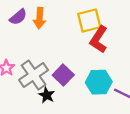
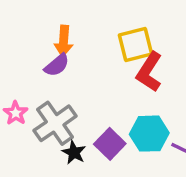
purple semicircle: (18, 17) -> (57, 65), moved
purple square: (63, 75) -> (110, 144), moved

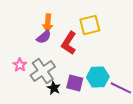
red L-shape: (149, 72) -> (69, 43), moved
purple square: (110, 144) -> (75, 83), turned -30

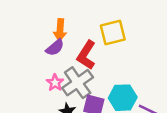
pink star: (20, 65) -> (55, 83), moved
gray cross: (43, 71) -> (78, 83), moved

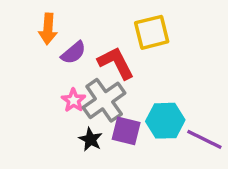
orange arrow: (60, 30) -> (48, 29), moved
red L-shape: (86, 55) -> (116, 63), turned 120

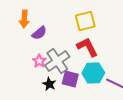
red L-shape: (116, 63) -> (87, 47), moved

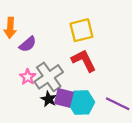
cyan hexagon: (93, 73) -> (81, 103), moved
black star: (49, 84) -> (49, 99), moved

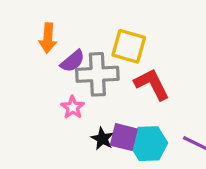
yellow square: (81, 30) -> (129, 46), moved, turned 30
gray cross: (49, 77) -> (97, 74), moved, turned 32

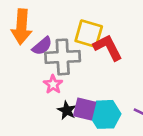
orange arrow: (48, 38) -> (22, 27), size x1.4
red L-shape: (152, 84) -> (108, 47), moved
pink star: (73, 107) -> (53, 84), moved

